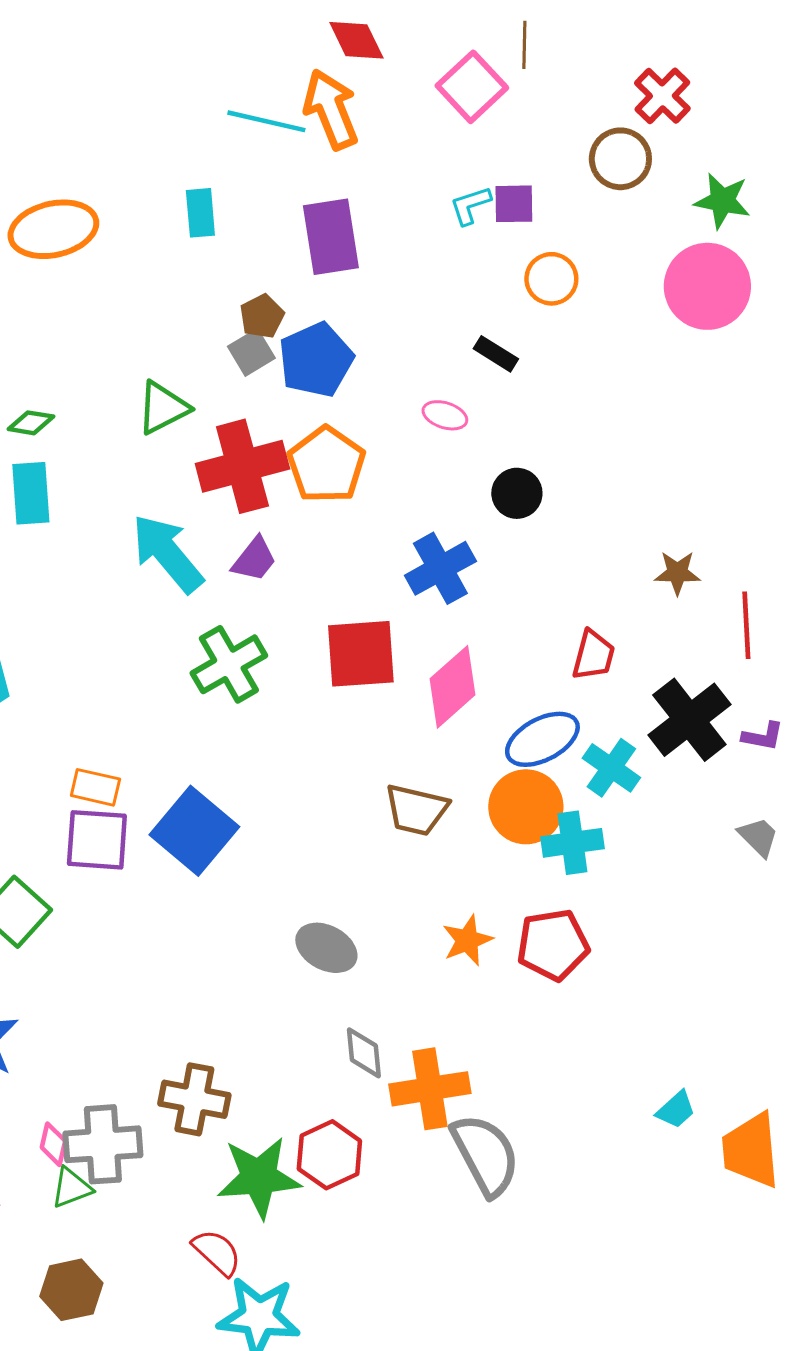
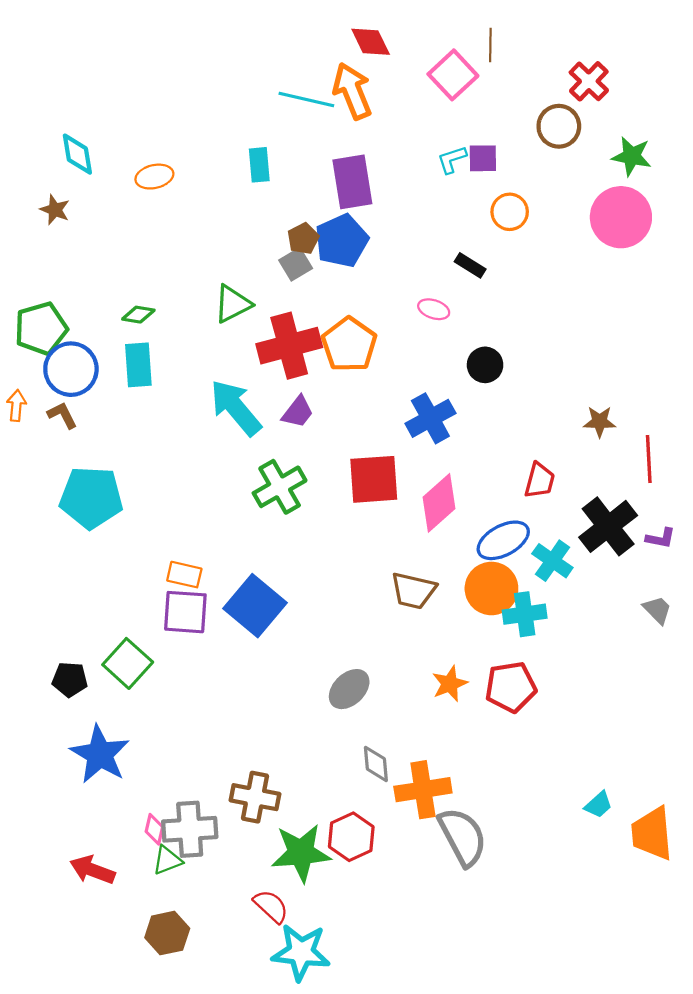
orange ellipse: (53, 229) -> (154, 177), size x0.6
blue pentagon: (316, 360) -> (342, 241), moved
gray ellipse: (326, 948) -> (349, 689), turned -72

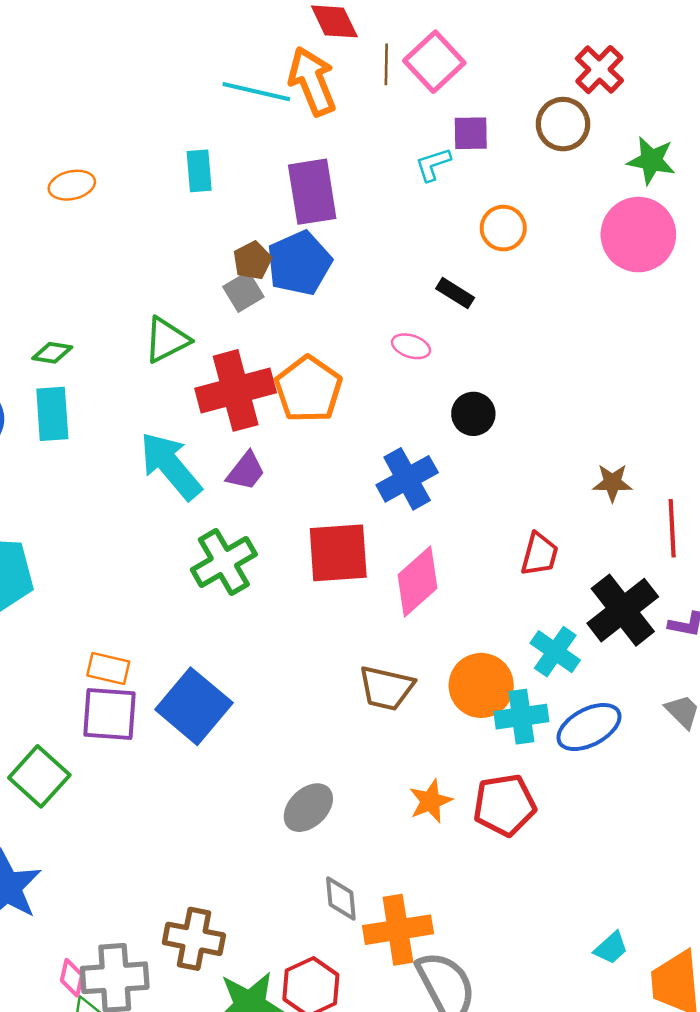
brown line: (490, 45) -> (386, 64), moved
purple square: (483, 158) -> (471, 133), moved
blue ellipse: (503, 540) -> (589, 727), moved

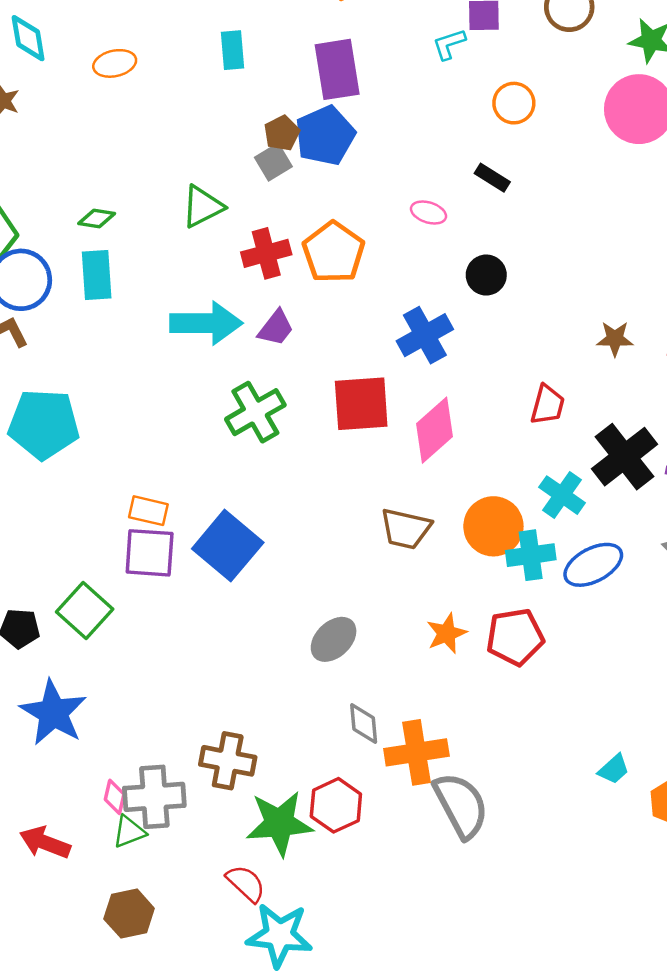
black rectangle: (455, 293) -> (492, 178), moved
red cross: (236, 390) -> (266, 253), size x0.7
cyan arrow: (171, 466) -> (206, 323), turned 130

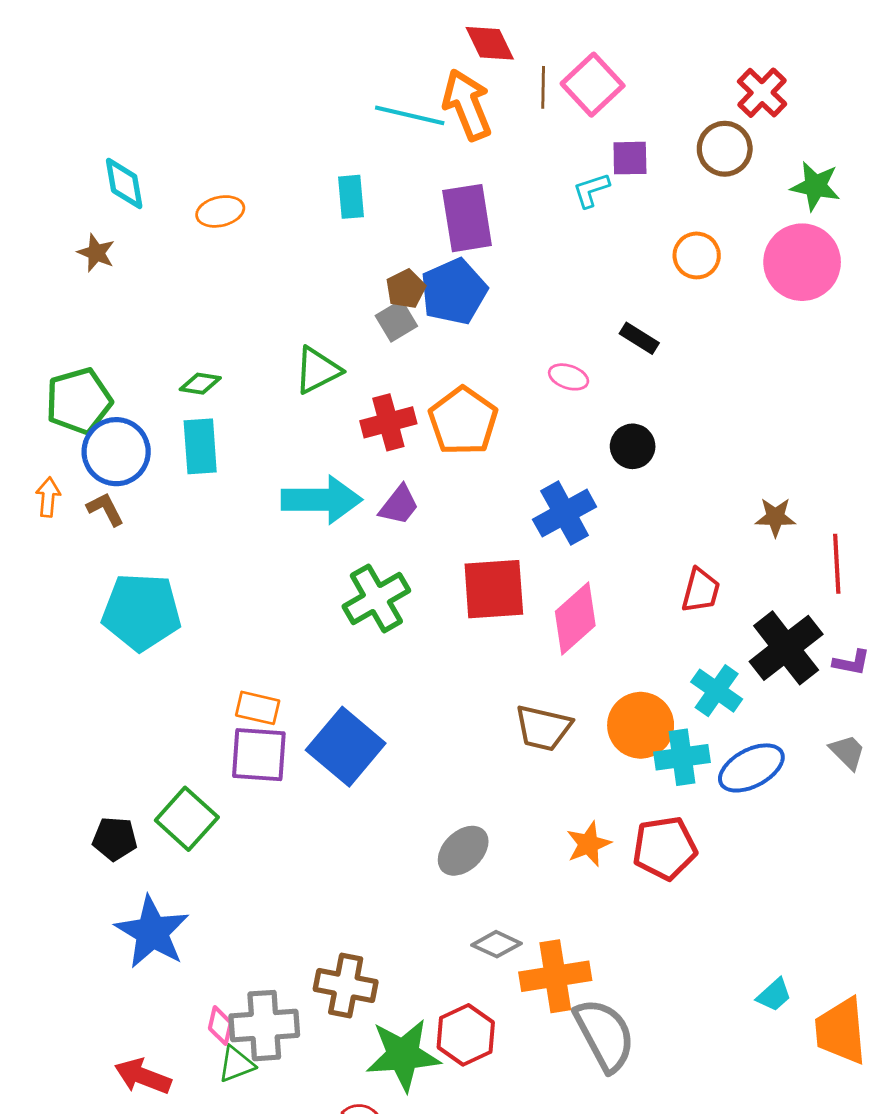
orange circle: (514, 103) -> (697, 255), moved
gray diamond: (364, 724) -> (496, 944), turned -60

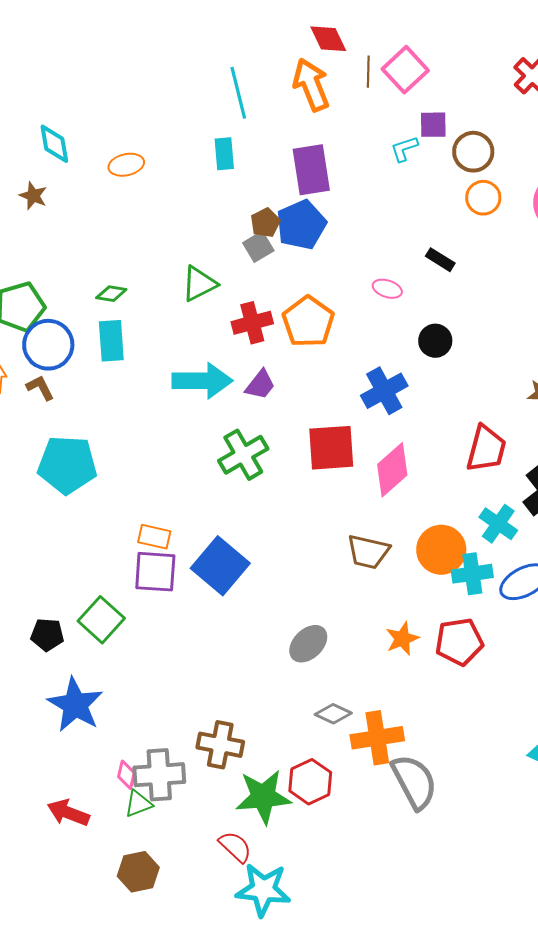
cyan line: (410, 115) -> (238, 93), moved, turned 63
brown circle: (725, 149) -> (473, 152), moved
red trapezoid: (701, 590) -> (486, 449), size x1.4

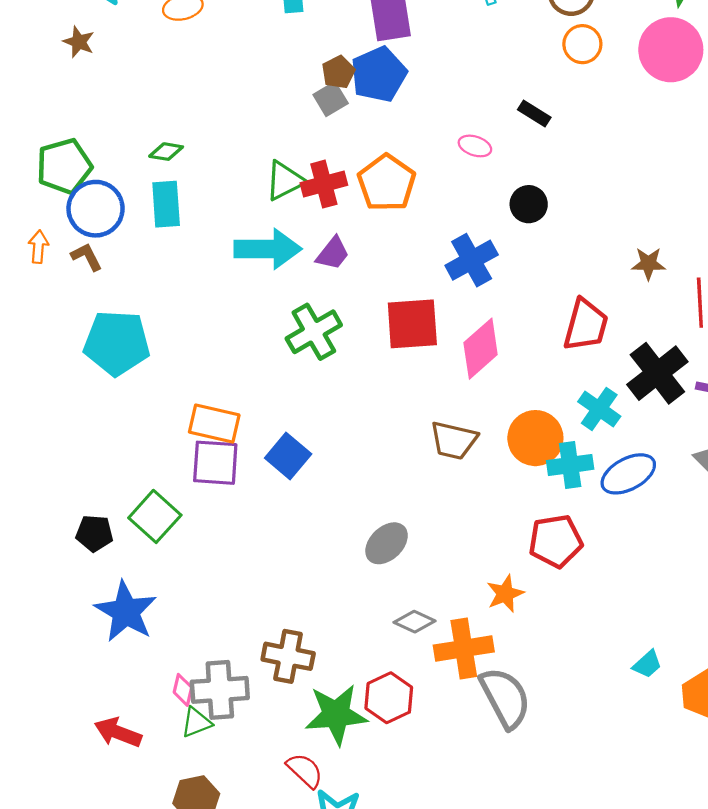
green triangle: (199, 284) -> (285, 181), moved
orange rectangle: (154, 537) -> (214, 424), size x1.4
blue square: (220, 566) -> (288, 456), size x0.7
orange star: (402, 639) -> (505, 594), moved

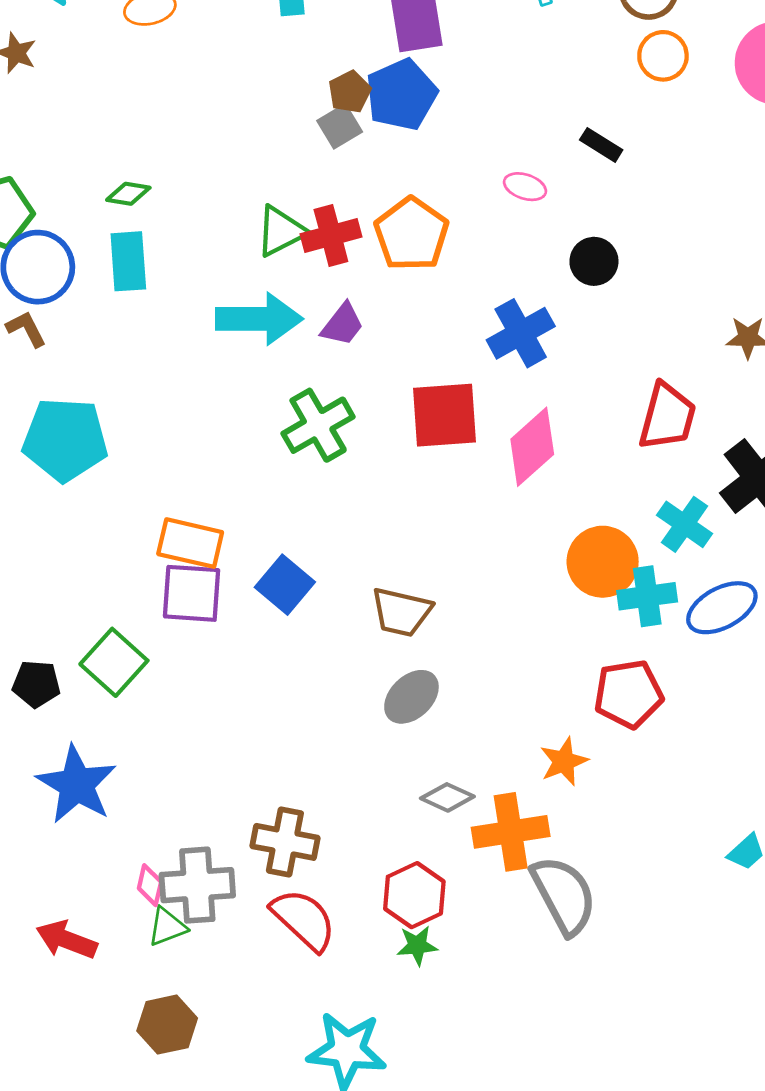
brown trapezoid: (454, 440) -> (401, 612), moved
green star: (336, 715) -> (417, 945), moved, size x0.5
red semicircle: (305, 770) -> (304, 920), moved, size x1.4

